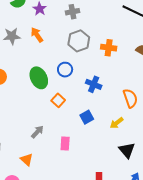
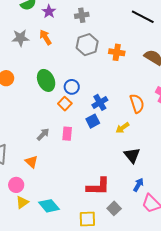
blue circle: (65, 70) -> (72, 87), moved
blue cross: (94, 84) -> (100, 102), moved, turned 35
pink rectangle: (65, 144) -> (67, 134), moved

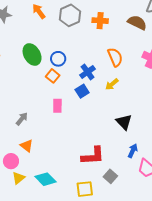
orange arrow: (45, 37) -> (39, 11), moved
orange semicircle: (137, 104) -> (115, 57), moved
yellow arrow: (123, 128) -> (112, 84), moved
gray arrow: (43, 134) -> (22, 119), moved
orange triangle: (31, 162) -> (27, 146), moved

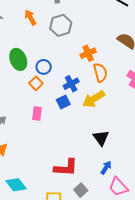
orange cross: (100, 21) -> (88, 53), moved, turned -35
yellow arrow: (112, 84) -> (94, 99), size x1.6

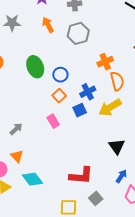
orange square: (36, 83) -> (59, 96), moved
pink rectangle: (37, 114) -> (53, 121), turned -40
cyan diamond: (16, 185) -> (32, 179), moved

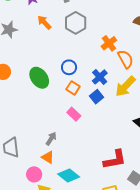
green ellipse: (35, 67) -> (39, 78), moved
gray arrow: (16, 129) -> (51, 139), moved

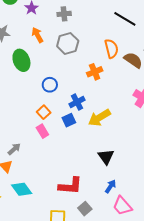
orange semicircle: (125, 59) -> (111, 49), moved
green ellipse: (39, 78) -> (21, 60), moved
orange square: (73, 88) -> (44, 112), moved

